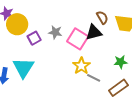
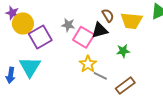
gray star: (55, 32) -> (68, 25), moved
purple square: (34, 38) -> (40, 37), size x1.6
green star: (121, 62) -> (123, 51), moved

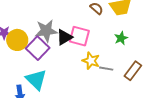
gray star: (68, 25) -> (46, 31), moved, size x1.6
black triangle: (100, 30) -> (64, 37), moved

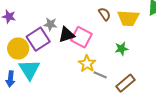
gray star: (46, 31) -> (50, 24), size x0.6
yellow circle: (17, 40) -> (18, 48), moved

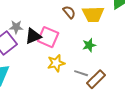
yellow star: (87, 64) -> (56, 63), turned 30
gray line: (100, 75) -> (81, 73), moved

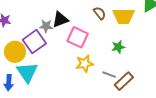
black triangle: (33, 36) -> (60, 20), moved

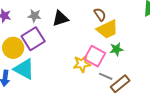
yellow trapezoid: (123, 16) -> (107, 29), moved, turned -30
gray star: (46, 26) -> (34, 16), moved
pink square: (78, 37) -> (95, 56), moved
cyan triangle: (27, 72) -> (24, 69), turned -30

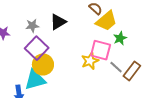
yellow circle: (13, 48) -> (43, 64), moved
cyan triangle: (24, 69) -> (35, 80), turned -30
gray line: (106, 76) -> (116, 67), turned 32

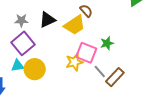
yellow trapezoid: (106, 21) -> (74, 25), moved
yellow circle: (43, 64) -> (35, 69), moved
cyan triangle: (35, 80) -> (18, 66), moved, size x0.6

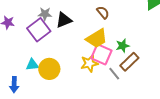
gray star: (21, 20) -> (45, 14), moved
yellow trapezoid: (74, 25) -> (97, 38), moved
purple square: (23, 43) -> (39, 30), moved
brown rectangle: (115, 77) -> (129, 62), moved

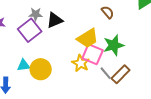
brown semicircle: (103, 12) -> (108, 12), moved
green star: (123, 46) -> (114, 45), size x1.5
brown rectangle: (129, 62) -> (121, 74), moved
yellow star: (89, 63) -> (81, 63), turned -30

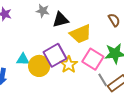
purple square: (30, 30) -> (55, 55), moved
yellow trapezoid: (88, 38) -> (81, 34), moved
yellow star: (81, 63) -> (69, 65), moved

